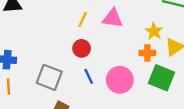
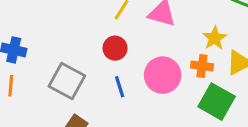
pink circle: (120, 80) -> (163, 75), moved

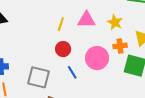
yellow star: (215, 38) -> (115, 22), moved

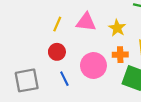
gray square: (38, 77) -> (27, 80), turned -30

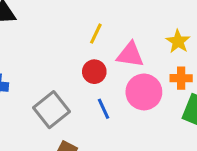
pink triangle: (86, 22) -> (130, 55), moved
gray square: (27, 80) -> (52, 110), turned -30

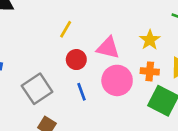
yellow line: (96, 34) -> (66, 29), moved

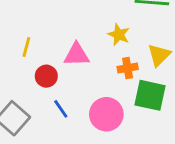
pink circle: (117, 80) -> (106, 114), moved

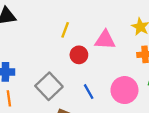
blue line: (61, 109) -> (89, 92), moved

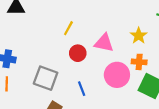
gray square: (49, 86) -> (46, 78), turned -35
pink circle: (124, 90) -> (117, 75), moved

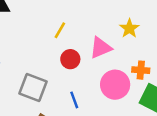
yellow star: (139, 36) -> (129, 28), moved
pink triangle: (104, 43) -> (101, 48), turned -36

